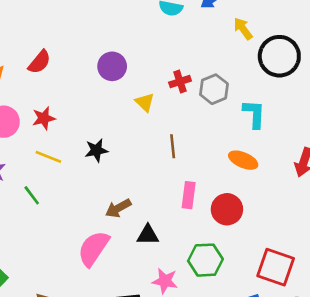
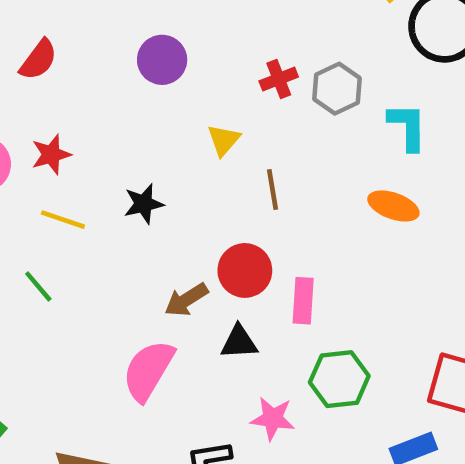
yellow triangle: (145, 102) -> (224, 140), moved, turned 30
pink rectangle: (189, 195) -> (303, 301), moved
red circle: (227, 209) -> (245, 270), moved

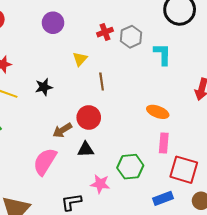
orange ellipse: (393, 206) -> (158, 112), moved
pink rectangle: (303, 301) -> (164, 143), moved

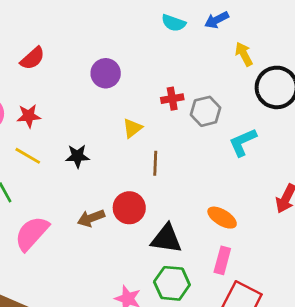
cyan L-shape: (162, 54) -> (243, 142), turned -125
black triangle: (86, 149) -> (166, 239), moved, size x1.4
pink semicircle: (45, 162) -> (32, 233), moved

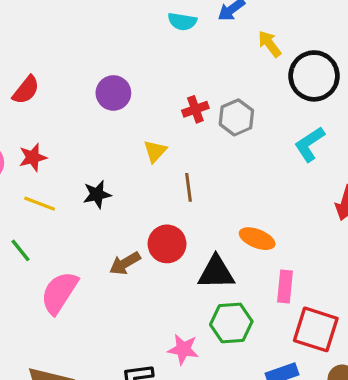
cyan L-shape: (243, 142) -> (310, 144), moved
orange ellipse: (222, 218) -> (257, 239), moved

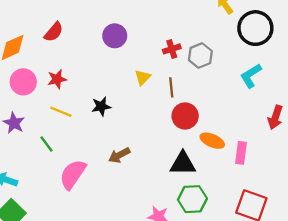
brown line: (189, 187) -> (171, 87), moved
red circle: (167, 244) -> (185, 116), moved
pink rectangle: (285, 287) -> (241, 153), moved

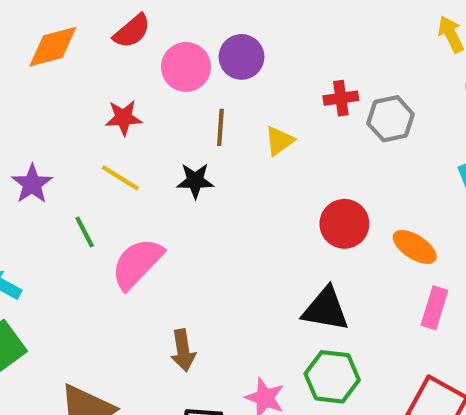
pink circle: (23, 82) -> (186, 67), moved
brown line: (171, 87) -> (220, 127), moved
orange ellipse: (212, 141) -> (415, 247), moved
brown arrow: (119, 155) -> (183, 350), moved, turned -80
pink semicircle: (73, 174) -> (137, 263), moved

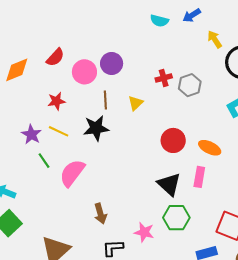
black star: (195, 181) -> (96, 128), size x1.4
purple star: (32, 184) -> (31, 134), moved
pink rectangle: (434, 308) -> (199, 177), moved
black triangle: (326, 309) -> (169, 184), turned 40

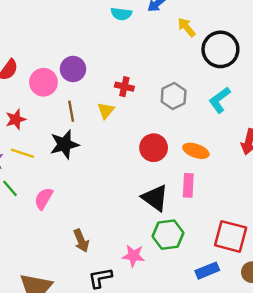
red cross: (164, 78) -> (124, 87), moved, turned 35
gray hexagon: (190, 85) -> (174, 96), moved
pink semicircle: (72, 173) -> (44, 199), size x0.7

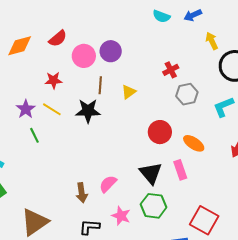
red cross: (124, 87) -> (171, 70), moved, turned 35
pink rectangle: (188, 185) -> (180, 170), turned -36
pink semicircle: (44, 199) -> (108, 184), moved

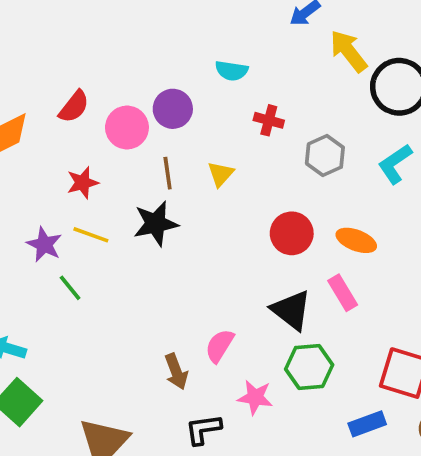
cyan semicircle: (161, 16) -> (232, 71), moved
yellow arrow: (212, 41) -> (348, 51), size x1.4
red cross: (171, 70) -> (269, 120), moved, turned -35

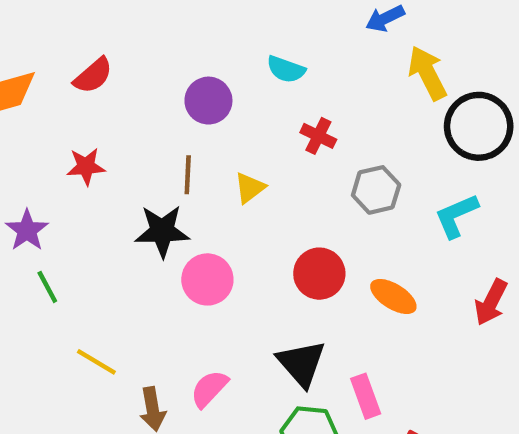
pink circle: (127, 127) -> (207, 279), moved
yellow line: (91, 235) -> (96, 362), moved
pink rectangle: (343, 293) -> (366, 396), moved

